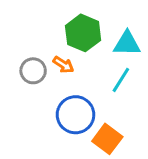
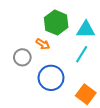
gray circle: (33, 71) -> (22, 57), moved
orange square: (107, 139) -> (86, 94), moved

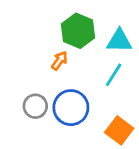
orange arrow: (43, 44) -> (60, 61), turned -88
gray circle: (22, 57) -> (35, 106), moved

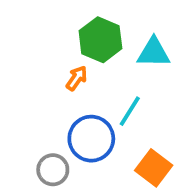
cyan line: (114, 75) -> (130, 111), moved
gray circle: (35, 106) -> (53, 170), moved

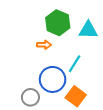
orange arrow: (77, 78) -> (44, 45), turned 56
orange square: (154, 168) -> (76, 96), moved

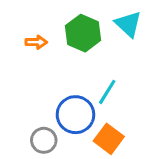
cyan triangle: (88, 30) -> (128, 24), moved, turned 42
orange arrow: (44, 45) -> (36, 42), moved

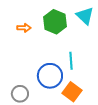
cyan line: (107, 92) -> (71, 61), turned -36
gray circle: (44, 140) -> (20, 94), moved

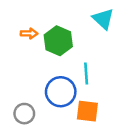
green hexagon: (55, 22) -> (58, 41), moved
orange square: (72, 92) -> (87, 111), turned -30

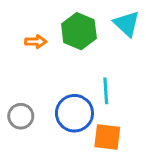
green hexagon: (58, 41) -> (79, 31), moved
gray circle: (24, 114) -> (21, 116), moved

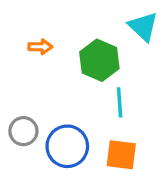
green hexagon: (79, 31) -> (99, 60), moved
blue circle: (74, 113) -> (67, 146), moved

